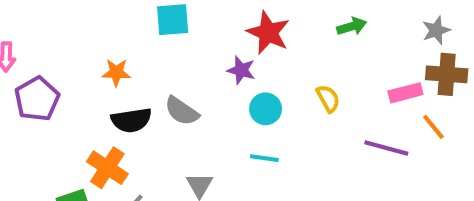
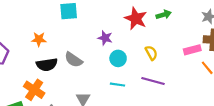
red star: (268, 33) -> (136, 19), moved
purple line: (386, 148) -> (153, 81), moved

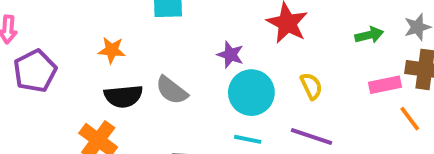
green arrow: (164, 15) -> (369, 35), moved
cyan circle: (118, 58) -> (251, 93), size x1.5

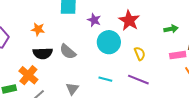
purple star: (230, 55) -> (94, 20), moved
cyan circle: (251, 93) -> (109, 42), moved

